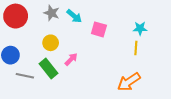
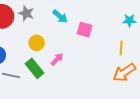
gray star: (52, 13) -> (26, 13), moved
cyan star: (140, 28) -> (129, 20), moved
orange arrow: (129, 82) -> (124, 72), moved

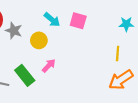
gray star: (26, 13) -> (14, 31), moved
pink square: (84, 30) -> (78, 21), moved
yellow circle: (37, 43) -> (39, 40), moved

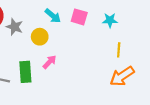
cyan star: (126, 24) -> (110, 20), moved
green rectangle: (25, 75) -> (25, 72), turned 35

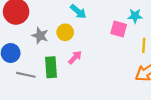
pink square: (79, 17) -> (119, 29), moved
gray star: (14, 27) -> (40, 36), moved

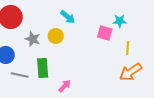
pink arrow: (75, 57) -> (65, 86), moved

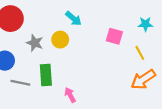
cyan star: (120, 21) -> (145, 24), moved
yellow line: (128, 48) -> (140, 53), turned -32
pink arrow: (65, 86) -> (70, 95), turned -72

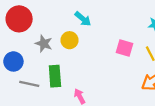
pink square: (114, 36) -> (124, 48), moved

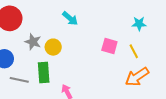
yellow circle: (70, 40) -> (53, 47), moved

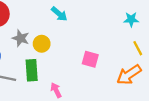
pink square: (109, 46) -> (90, 59), moved
yellow line: (134, 51) -> (138, 48), moved

